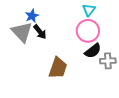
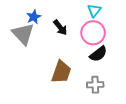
black arrow: (40, 32) -> (60, 27), moved
gray cross: (108, 61) -> (95, 85), moved

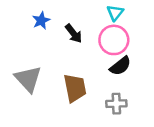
gray triangle: (23, 34) -> (28, 79), moved
brown trapezoid: (61, 72) -> (75, 88), turned -30

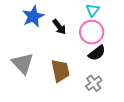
blue star: (41, 21) -> (33, 16), size x1.5
gray cross: (116, 104) -> (94, 83), turned -35

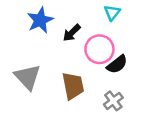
black arrow: (59, 27) -> (72, 33), turned 84
pink circle: (92, 32) -> (99, 49), moved

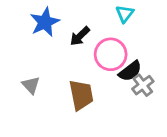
gray triangle: (28, 77) -> (31, 85), size x0.6
gray cross: (113, 101) -> (143, 85), moved

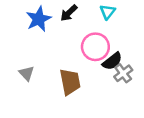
black arrow: (80, 36) -> (69, 13), moved

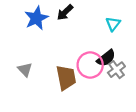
cyan triangle: (107, 12) -> (113, 24), moved
pink circle: (95, 47) -> (90, 65), moved

